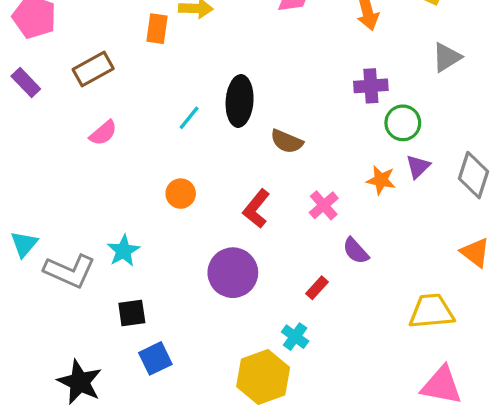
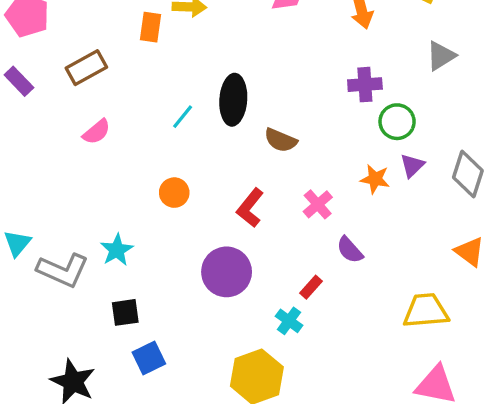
cyan cross: (295, 337) -> (289, 321), moved

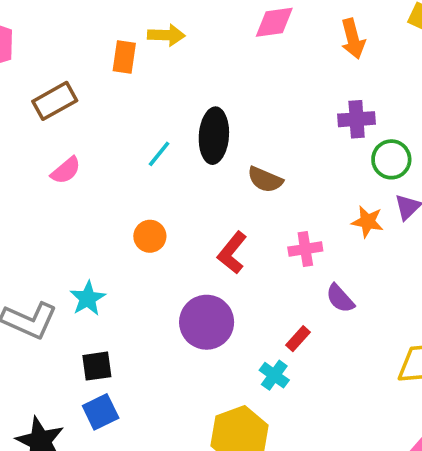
pink cross: (318, 204) -> (305, 249), turned 32
blue square: (149, 358) -> (101, 412), moved

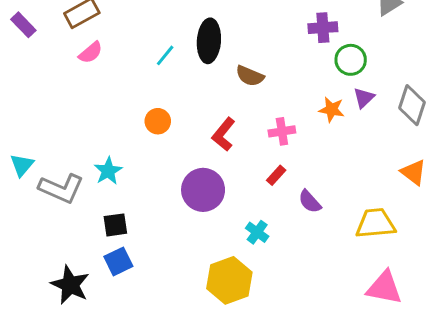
pink semicircle: (66, 170) -> (91, 53), moved
purple semicircle: (340, 298) -> (310, 202), moved
red rectangle: (298, 339) -> (276, 175), moved

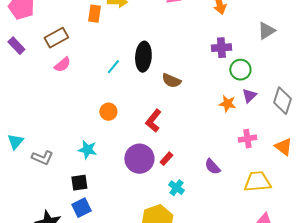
pink cross: (282, 131) -> (247, 139), moved
cyan star: (108, 171) -> (87, 150), moved, turned -30
red rectangle: (276, 175) -> (166, 159), moved
gray L-shape: (61, 188) -> (42, 158), size x0.7

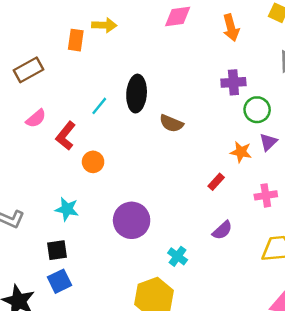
pink semicircle: (62, 65) -> (36, 118), moved
red L-shape: (153, 121) -> (66, 136), moved
red rectangle: (166, 159) -> (216, 182), moved
purple semicircle: (212, 167) -> (222, 230), turned -90

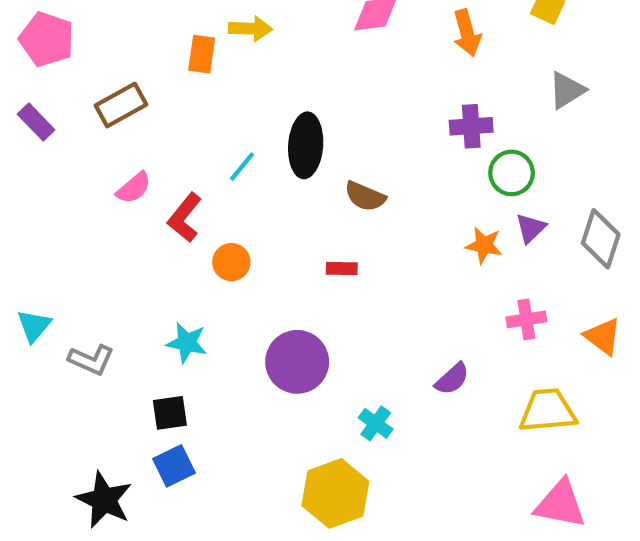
red rectangle: (216, 182) -> (342, 268), moved, turned 49

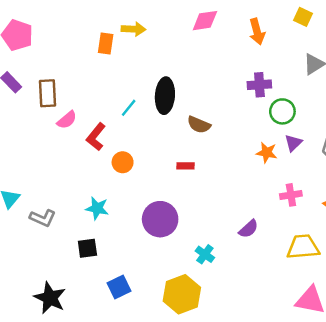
brown rectangle: (121, 105) -> (47, 93), moved, turned -64
blue square: (174, 466) -> (119, 287), moved

